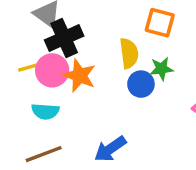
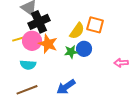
orange square: (160, 23) -> (95, 25), moved
yellow semicircle: (129, 53) -> (77, 31), turned 42
green star: (161, 69) -> (71, 52), moved

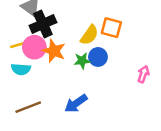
pink arrow: (121, 63) -> (143, 74), turned 112
cyan semicircle: (28, 65) -> (21, 69), moved

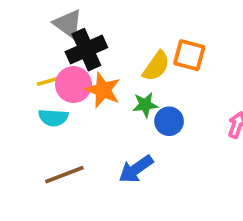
blue circle: (98, 57) -> (169, 121), moved

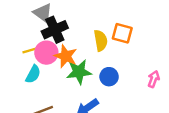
yellow semicircle: (156, 66) -> (101, 41), turned -45
green star: (145, 105) -> (79, 72), moved, size x1.5
cyan semicircle: (53, 118) -> (33, 74), turned -66

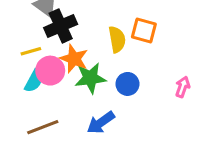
pink circle: (46, 53) -> (50, 71), moved

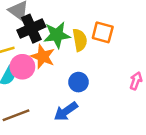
green star: (90, 78) -> (57, 35), moved
blue circle: (127, 84) -> (78, 82), moved

